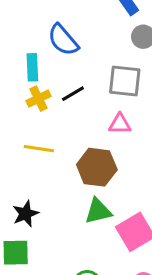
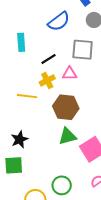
blue semicircle: (63, 40) -> (59, 21), moved, turned -85
yellow cross: (38, 99) -> (47, 80), moved
pink triangle: (120, 124) -> (69, 74), moved

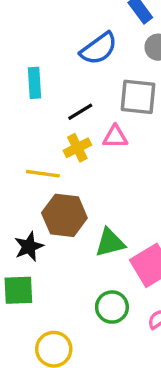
brown hexagon: (66, 107) -> (64, 215), moved
green circle: (62, 185) -> (112, 307), moved

